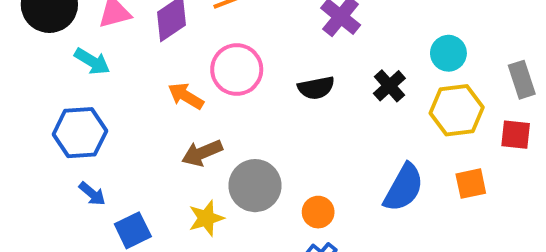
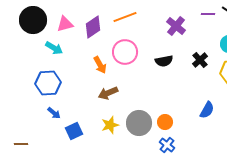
orange arrow: (186, 96) -> (100, 65), turned -150
gray circle: (255, 186) -> (139, 123), moved
blue semicircle: (404, 188) -> (207, 110), size x0.7

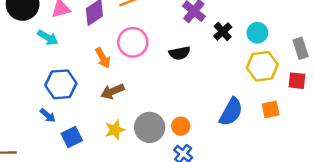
black cross: (200, 60) -> (223, 32), moved
blue hexagon: (48, 83) -> (61, 84), moved
blue semicircle: (207, 110) -> (231, 112), size x1.4

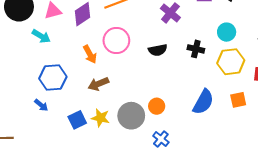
black cross: (223, 32) -> (196, 49), moved, turned -35
orange circle: (181, 126) -> (157, 106), moved
yellow star: (115, 130) -> (101, 118), turned 30
blue square: (72, 137) -> (77, 120), moved

